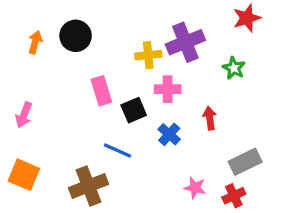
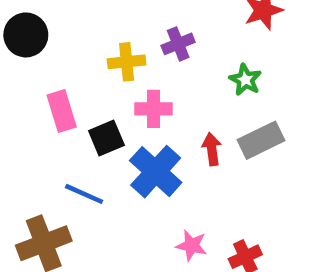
purple cross: (185, 42) -> (178, 44), size x0.6
blue cross: (169, 134) -> (156, 172), size x1.6
gray rectangle: (245, 162) -> (261, 140), moved

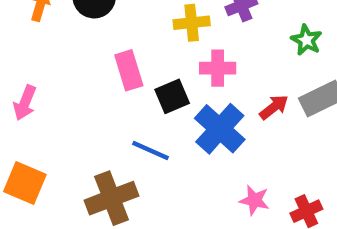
red arrow: (212, 149) -> (274, 107), turned 60

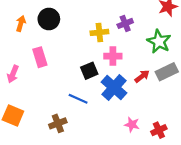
green star: (306, 40) -> (159, 41), size x1.5
pink rectangle: (129, 70) -> (40, 57), moved
brown cross: (111, 198) -> (58, 123), size x0.7

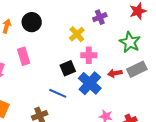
purple cross: (125, 23) -> (100, 17), moved
yellow cross: (99, 32) -> (77, 34), turned -35
red arrow: (142, 76) -> (115, 73), turned -152

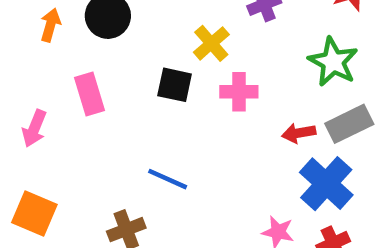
black square: (68, 68) -> (175, 85), moved, turned 35
blue cross: (90, 83) -> (326, 184), moved

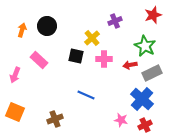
pink rectangle: (89, 94) -> (39, 60), turned -30
red arrow: (299, 133) -> (130, 65), moved
blue line: (168, 179) -> (86, 95), moved

